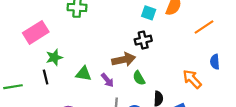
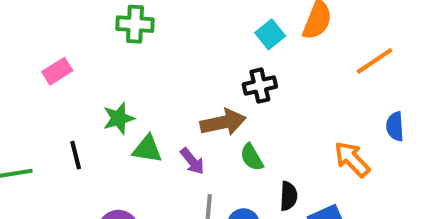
cyan square: (149, 13) -> (270, 34), turned 32
pink rectangle: (36, 32) -> (57, 71), size x0.6
green star: (54, 57) -> (119, 118), moved

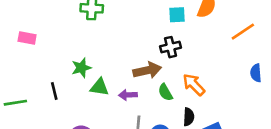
cyan square: (270, 34) -> (177, 15), turned 36
pink rectangle: (57, 71) -> (27, 38), moved, turned 42
orange arrow: (352, 159) -> (194, 85), moved
purple arrow: (192, 161) -> (128, 95), turned 126

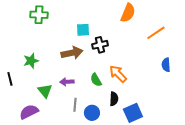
cyan square: (177, 15) -> (83, 30), moved
brown arrow: (147, 70) -> (72, 53), moved
green triangle: (99, 87) -> (45, 91), moved, turned 42

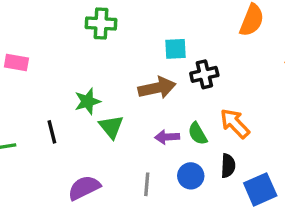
purple arrow: (67, 82) -> (167, 137), moved
green triangle: (45, 91) -> (111, 127), moved
gray line: (75, 105) -> (147, 184), moved
blue circle: (92, 113) -> (191, 176), moved

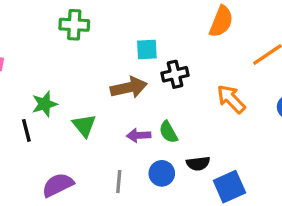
green star: (88, 101) -> (45, 104), moved
orange arrow: (235, 123) -> (231, 99), moved
black semicircle: (228, 166) -> (198, 163), turned 80

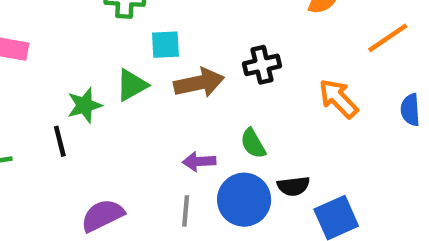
cyan square: (147, 50) -> (165, 45), moved
green triangle: (84, 125) -> (132, 85), moved, turned 40
purple arrow: (139, 135) -> (199, 161), moved
blue circle: (162, 173) -> (244, 200), size x1.5

